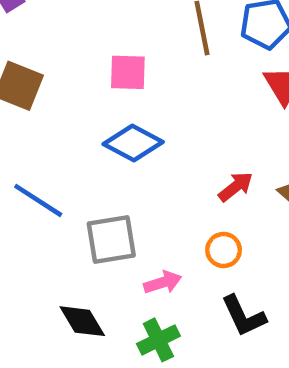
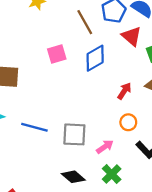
blue diamond: (133, 143) -> (95, 58), moved, turned -40
gray square: (111, 240) -> (74, 134), turned 30

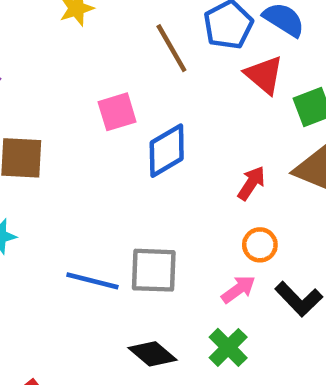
blue diamond: (95, 58) -> (167, 151), moved
blue line: (34, 127) -> (92, 281), moved
pink arrow: (105, 147) -> (238, 289), moved

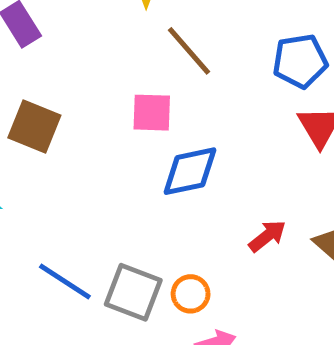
brown line: (171, 48) -> (189, 51), moved, turned -30
orange circle: (260, 245) -> (191, 294), moved

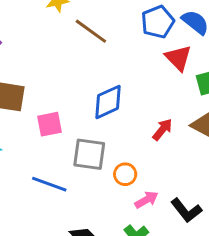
pink square: (152, 113) -> (50, 124), moved
gray square: (133, 292) -> (89, 154), moved

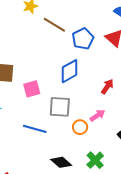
blue pentagon: (158, 22) -> (83, 39), moved
orange circle: (125, 174) -> (80, 127), moved
pink arrow: (146, 200) -> (97, 115), moved

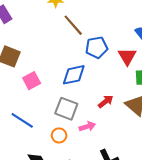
pink square: (32, 89) -> (32, 81), turned -30
gray square: (60, 107) -> (66, 109), moved
orange circle: (80, 127) -> (59, 135), moved

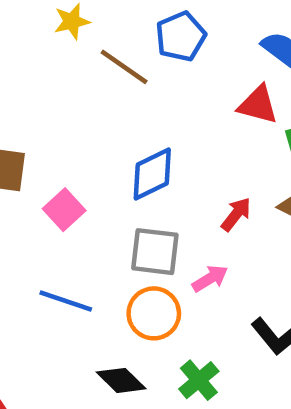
blue pentagon: (97, 47) -> (181, 36), moved
red triangle: (127, 56) -> (258, 105), turned -30
orange circle: (59, 135) -> (154, 313), size x1.5

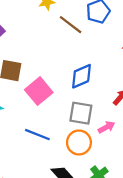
pink square: (64, 210) -> (39, 91), size x1.4

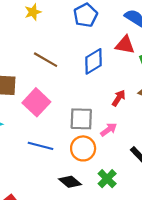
brown line: (71, 25) -> (46, 60), moved
blue diamond: (81, 76) -> (93, 61), moved

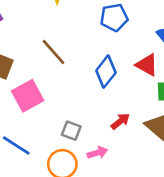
blue diamond: (93, 61) -> (106, 72), turned -40
gray square: (81, 119) -> (71, 131), size x0.7

